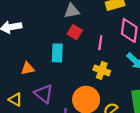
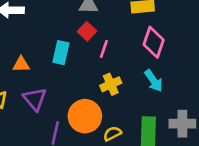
pink line: (100, 43) -> (104, 49), moved
yellow cross: (102, 70) -> (111, 84), turned 35

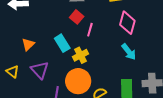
cyan rectangle: (61, 53) -> (62, 43), moved, turned -42
orange triangle: (21, 64) -> (28, 44), turned -40
yellow cross: (111, 84) -> (81, 55), moved

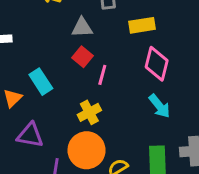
cyan rectangle: (62, 43) -> (41, 82), moved
purple triangle: (40, 70) -> (30, 135), turned -36

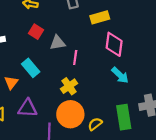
gray triangle: (82, 28) -> (58, 43), moved
red square: (82, 57) -> (36, 32), moved

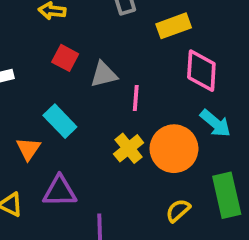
orange circle: (70, 114) -> (174, 149), moved

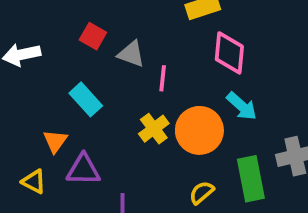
gray triangle: (104, 75) -> (131, 54), turned 32
orange triangle: (28, 149) -> (55, 141), moved

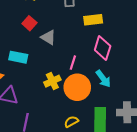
pink line: (163, 78) -> (73, 63), moved
cyan rectangle: (86, 99) -> (18, 57), turned -48

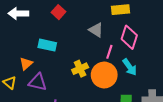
gray triangle: (48, 37) -> (96, 30), moved
pink line: (73, 63) -> (109, 52), moved

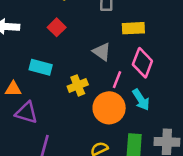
orange triangle: (26, 64) -> (13, 89), turned 40
yellow cross: (80, 69) -> (78, 85), moved

